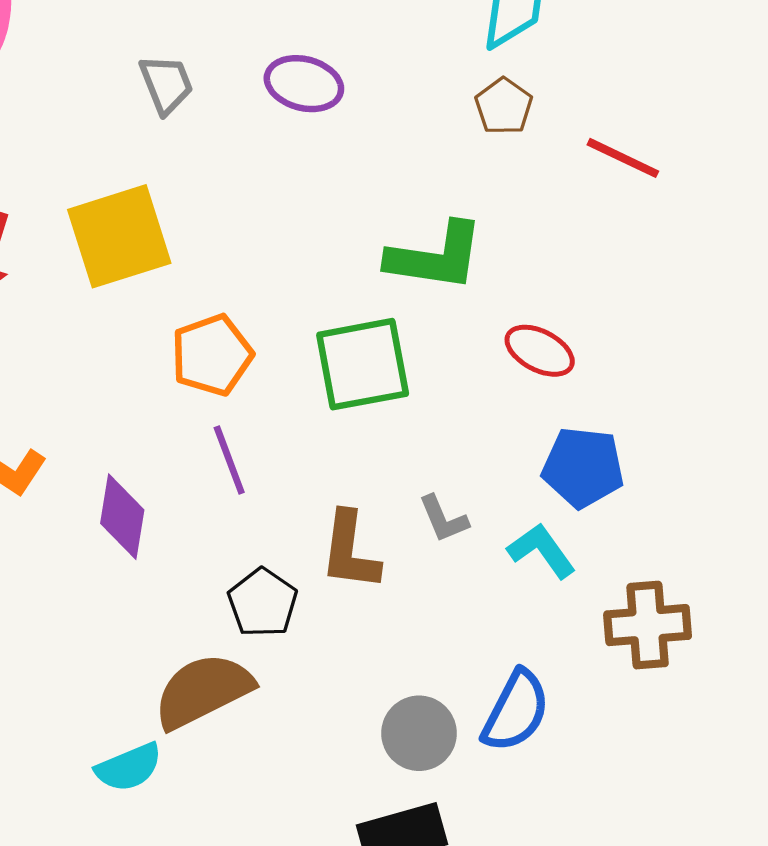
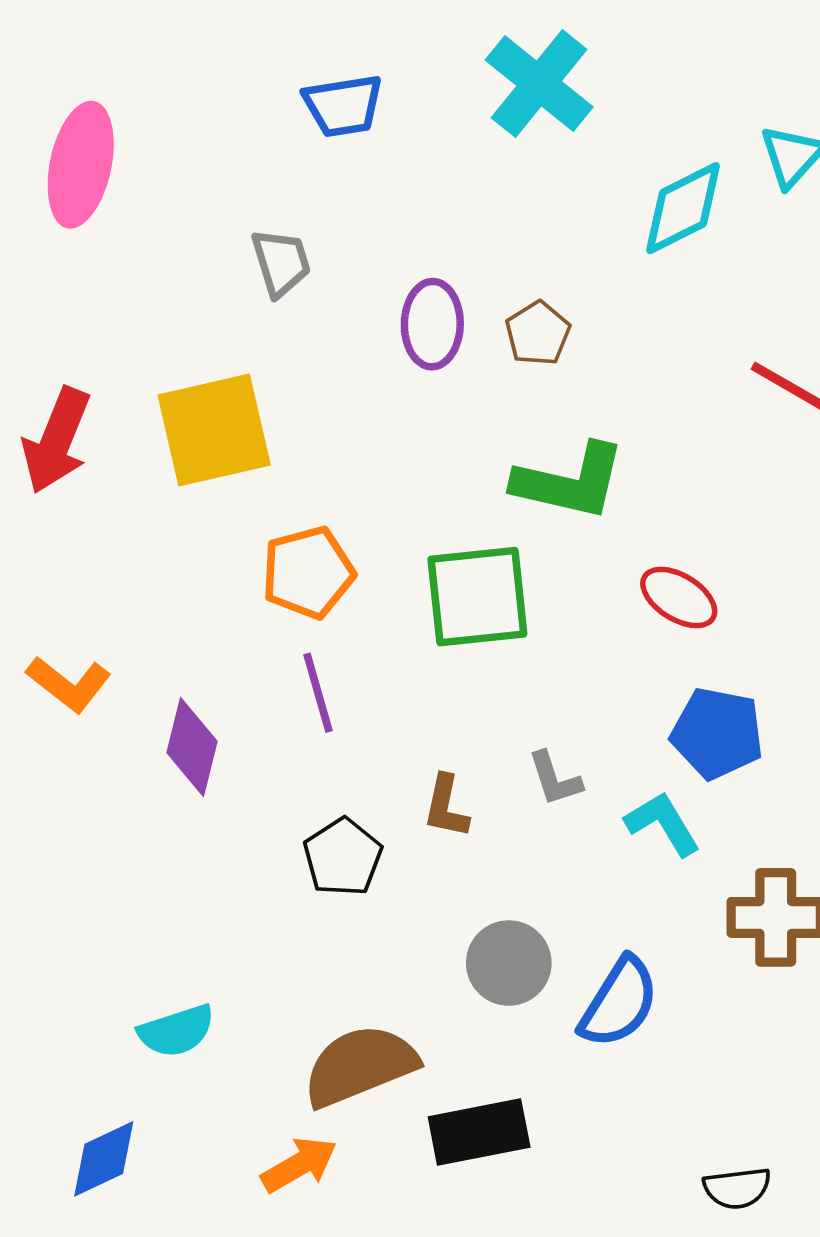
purple ellipse: (304, 84) -> (432, 324), moved, turned 72
brown pentagon: (504, 106) -> (538, 333), moved
brown L-shape: (350, 551) -> (446, 806), size x0.7
brown semicircle: (203, 691) -> (360, 1066), moved
gray circle: (419, 733) -> (509, 963), moved

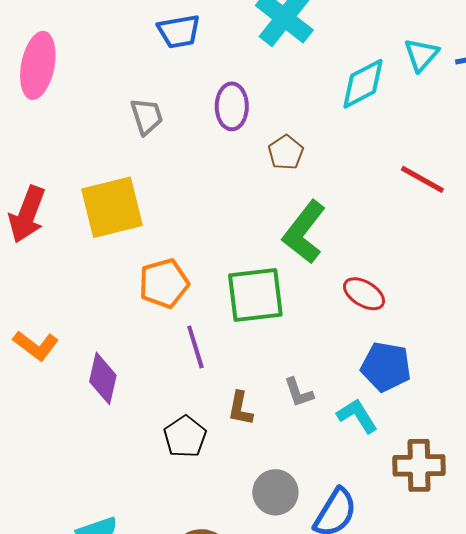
purple ellipse: (432, 324) -> (232, 106), moved
green L-shape: (570, 482) -> (304, 232), turned 116
purple line: (318, 693) -> (195, 347), moved

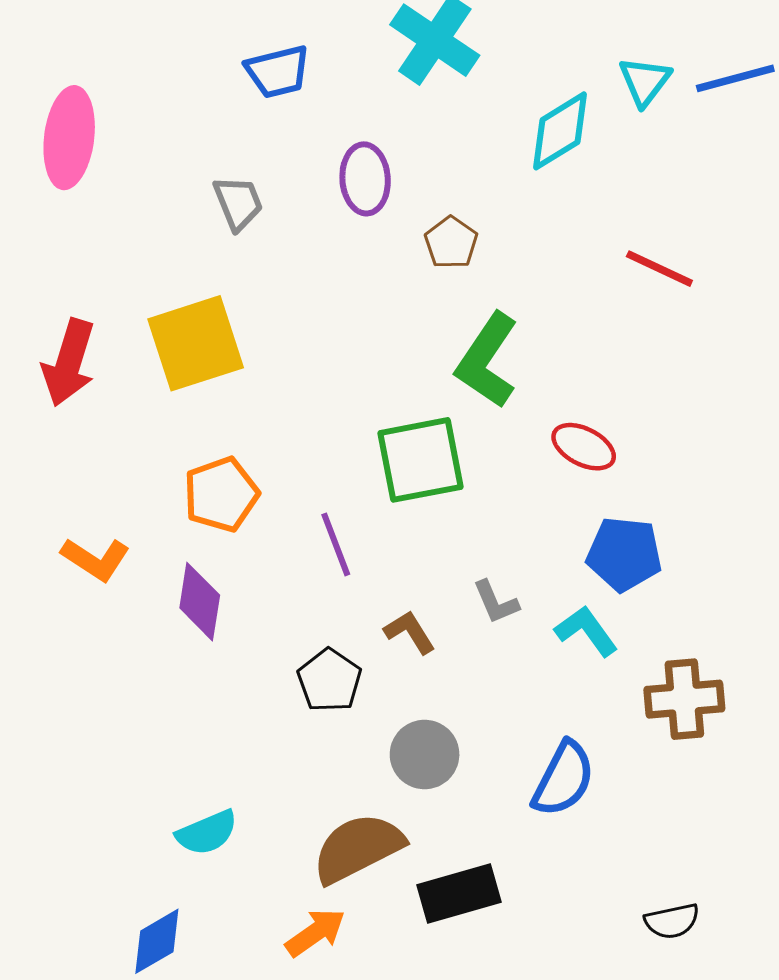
orange pentagon: (164, 283) -> (221, 494), moved
brown L-shape: (240, 408) -> (410, 632), turned 141
gray circle: (275, 492) -> (425, 755), moved

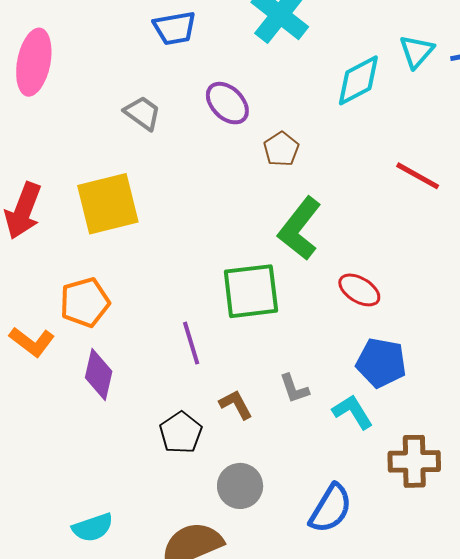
purple ellipse: (365, 179) -> (227, 103), turned -45
gray trapezoid: (238, 203) -> (142, 113), turned -36
orange pentagon: (221, 494) -> (85, 302), moved

